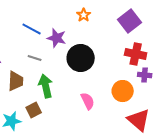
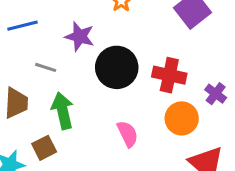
blue line: (32, 29) -> (22, 26), moved, turned -42
red cross: (136, 54) -> (169, 75), moved
purple cross: (145, 75) -> (216, 94), turned 32

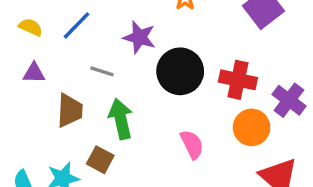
blue line: (22, 26) -> (76, 25), turned -32
purple cross: (216, 94) -> (289, 100), size x1.4
brown square: (44, 148) -> (100, 160), turned -35

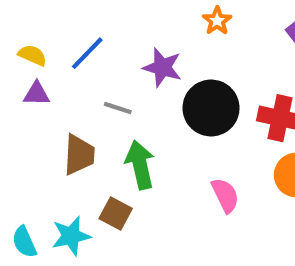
purple triangle: (34, 73) -> (36, 94), moved

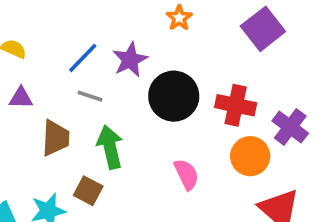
blue line: (87, 53) -> (83, 58), moved
purple star: (162, 67) -> (130, 60), turned 30
purple triangle: (36, 94) -> (21, 98), moved

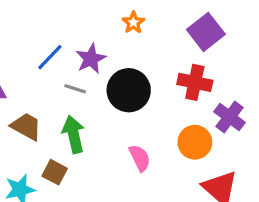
gray line: (90, 96) -> (75, 89), moved
red cross: (236, 105) -> (195, 82), moved
brown trapezoid: (55, 138) -> (26, 126), turned -64

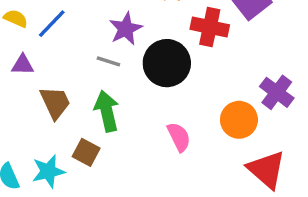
blue line: (50, 57) -> (52, 24), moved
red cross: (195, 82) -> (210, 27), moved
brown trapezoid: (26, 126) -> (55, 103), turned 36

